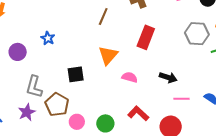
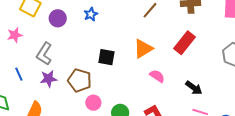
gray L-shape: (34, 87) -> (44, 54), moved
brown pentagon: (57, 105) -> (80, 80), turned -30

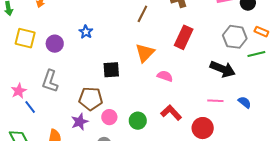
pink star: (15, 35) -> (19, 91), moved
purple star: (48, 79) -> (80, 122), moved
black arrow: (194, 88) -> (223, 69), moved, size x1.4

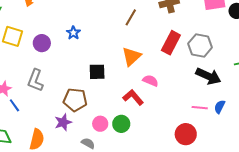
gray hexagon: (235, 37) -> (200, 45), moved
blue semicircle: (245, 102) -> (220, 107), moved, turned -104
red L-shape: (171, 113) -> (133, 97), moved
pink circle: (109, 117) -> (100, 124), moved

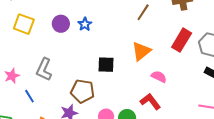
purple circle: (42, 43) -> (61, 24), moved
red L-shape: (133, 97) -> (150, 101), moved
blue line: (14, 105) -> (29, 96), moved

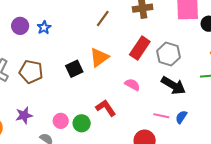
black square: (106, 65) -> (74, 69), moved, turned -30
pink semicircle: (159, 77) -> (132, 85), moved
brown pentagon: (83, 91) -> (31, 72), moved

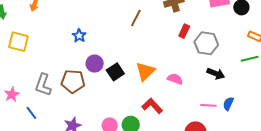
purple circle: (20, 26) -> (95, 64), moved
red rectangle: (140, 48) -> (184, 31), moved, size x0.6
orange triangle: (99, 57) -> (145, 71), moved
black arrow: (173, 85) -> (216, 74), size x0.7

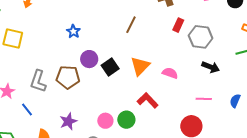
brown line: (136, 18) -> (131, 25), moved
blue semicircle: (228, 104) -> (235, 101), moved

